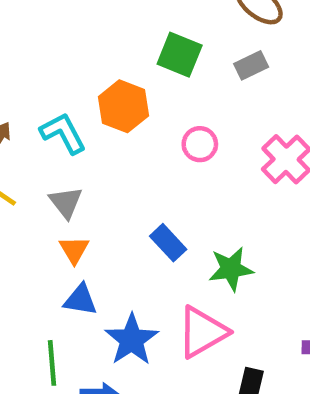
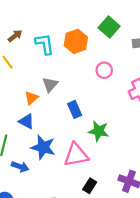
gray triangle: (66, 202) -> (50, 85), moved
blue star: (132, 340) -> (43, 147), turned 30

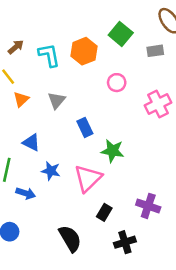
orange triangle: (31, 98) -> (21, 99), moved
blue star: (43, 147) -> (51, 171), size x0.7
pink triangle: (76, 155) -> (88, 178), turned -32

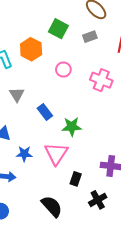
pink cross: (158, 104) -> (101, 80), turned -30

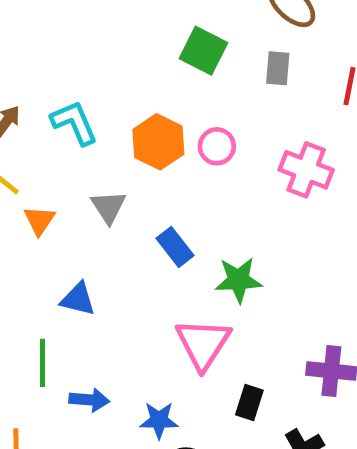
gray rectangle: (90, 37) -> (278, 68), turned -64
orange hexagon: (31, 49) -> (158, 142), moved
blue star: (24, 154) -> (159, 420), moved

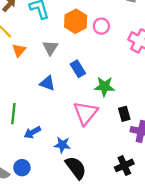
blue triangle: (78, 299) -> (47, 83), moved
blue arrow: (89, 400) -> (32, 132), turned 140
black rectangle: (249, 403) -> (124, 114), moved, turned -40

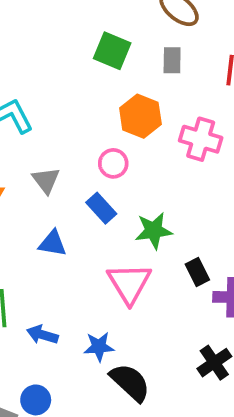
orange hexagon: (76, 21) -> (140, 116), moved
pink circle: (101, 26) -> (113, 163), moved
blue arrow: (32, 132) -> (42, 335), turned 56

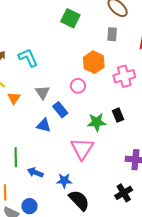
green square: (112, 51) -> (70, 18), moved
pink cross: (201, 139) -> (124, 76), turned -35
blue rectangle: (101, 208) -> (60, 110), moved
black rectangle: (197, 272) -> (118, 115), moved

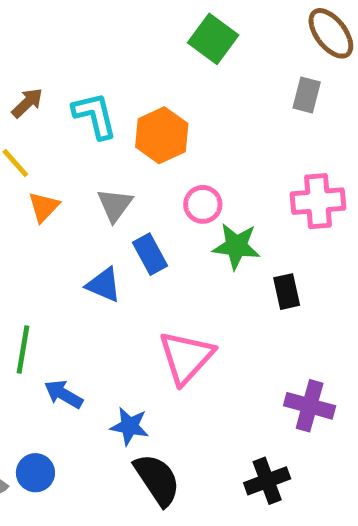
orange hexagon: (94, 62) -> (162, 135), moved
green star: (97, 122) -> (236, 246), moved

